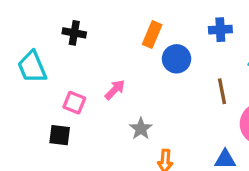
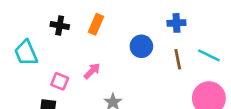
orange rectangle: (152, 34) -> (96, 24), moved
brown line: (222, 91) -> (178, 59), moved

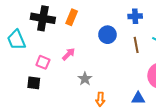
black cross: (60, 26) -> (43, 18), size x1.6

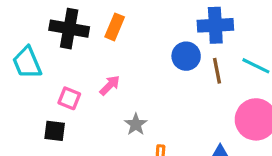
blue cross: (135, 16) -> (215, 25), size x1.5
blue circle: (107, 35) -> (186, 56), moved

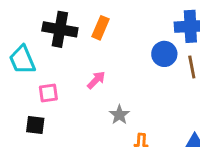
pink square: (69, 98) -> (48, 93), moved, turned -30
black square: (55, 131) -> (35, 125), moved

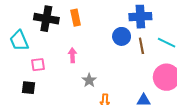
orange rectangle: (101, 28) -> (76, 18), turned -35
pink arrow: (96, 80) -> (72, 55), turned -48

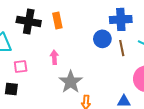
gray star: (89, 80) -> (71, 82), size x1.6

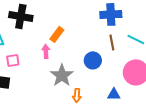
orange rectangle: (57, 20) -> (57, 34), moved, turned 49
blue circle: (102, 39) -> (93, 60), moved

